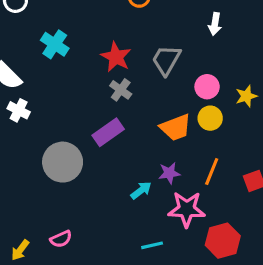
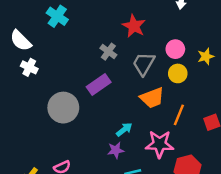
red star: (116, 57) -> (134, 26), moved
gray trapezoid: (166, 60) -> (144, 64), moved
orange trapezoid: (176, 128) -> (152, 98), moved
purple star: (169, 173) -> (116, 150), moved

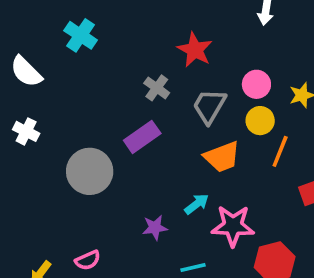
white cross: (29, 67) -> (26, 131), moved
orange line: (179, 115) -> (280, 151), moved
cyan arrow: (124, 129) -> (197, 204), moved
purple star: (116, 150) -> (155, 228), moved

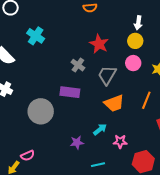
yellow circle: (260, 121) -> (135, 41), moved
purple rectangle: (142, 137) -> (70, 92), turned 42
pink star: (233, 226) -> (120, 142), size x0.6
pink semicircle: (88, 260) -> (28, 156), moved

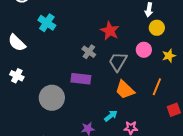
yellow circle: (135, 41) -> (157, 28), moved
orange trapezoid: (114, 103) -> (125, 90), turned 65

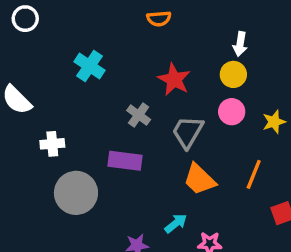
cyan cross: (47, 23) -> (90, 66), moved
yellow circle: (157, 28) -> (233, 74), moved
white cross: (17, 76) -> (52, 144), moved, turned -32

